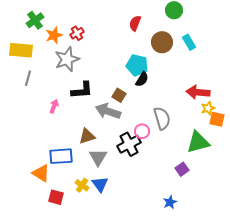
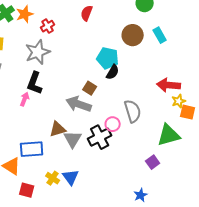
red semicircle: (135, 23) -> (87, 13), moved
orange star: (54, 35) -> (25, 14), moved
black L-shape: (82, 90) -> (35, 83), moved, turned 115
gray triangle: (98, 157) -> (73, 139), moved

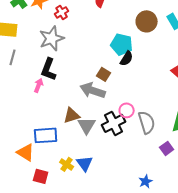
gray semicircle: (133, 111) -> (147, 122), moved
blue star: (141, 195) -> (146, 181), moved

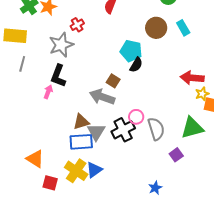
red cross: (62, 12) -> (77, 25), moved
blue rectangle: (46, 135) -> (81, 142), moved
blue triangle: (85, 163) -> (94, 170), turned 30
yellow cross: (67, 164) -> (76, 171), size x1.6

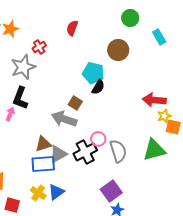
cyan rectangle: (183, 28) -> (159, 37), moved
gray triangle: (96, 132) -> (58, 154), turned 30
purple square: (176, 155) -> (111, 191), moved, size x1.5
yellow cross: (76, 171) -> (38, 193), size x0.7

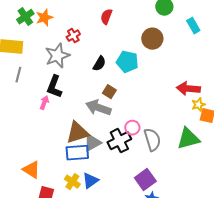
black semicircle: (98, 87) -> (99, 64), moved
brown triangle: (43, 144) -> (77, 133), size x1.4

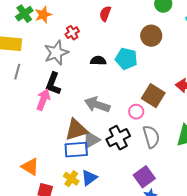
black semicircle: (99, 64) -> (98, 61), turned -119
brown square: (109, 92) -> (153, 96), moved, size x1.6
pink arrow: (44, 103) -> (43, 100), size x1.5
pink circle: (132, 128) -> (136, 112), moved

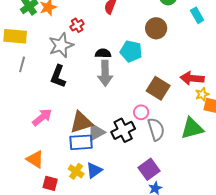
pink arrow: (43, 100) -> (42, 117), moved, turned 30
gray arrow: (97, 105) -> (105, 73), moved, turned -110
pink circle: (136, 112) -> (141, 112), moved

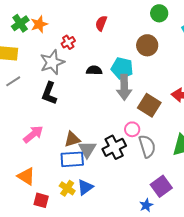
gray line: (22, 64) -> (13, 81), turned 42
gray arrow: (105, 73) -> (124, 87), moved
brown triangle: (81, 122) -> (72, 139), size x0.7
gray triangle: (96, 132) -> (87, 149), turned -30
purple square: (149, 169) -> (161, 186), moved

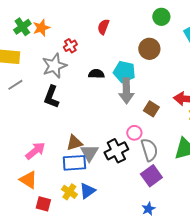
brown square: (149, 105) -> (151, 109), size x0.7
pink arrow: (33, 134) -> (35, 151), moved
purple square: (161, 186) -> (151, 176), moved

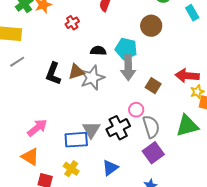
gray star: (54, 66) -> (92, 78), moved
brown triangle: (74, 143) -> (76, 72), moved
blue triangle: (87, 191) -> (110, 168), moved

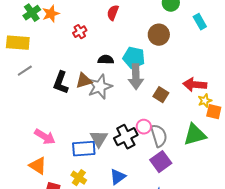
pink circle: (136, 110) -> (144, 127), moved
pink arrow: (37, 128) -> (45, 137), turned 70

